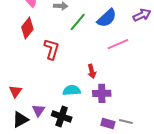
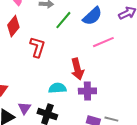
red arrow: (92, 71) -> (77, 69), size x1.5

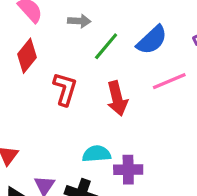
red arrow: (77, 69) -> (117, 98), moved
purple cross: (87, 91) -> (128, 170), moved

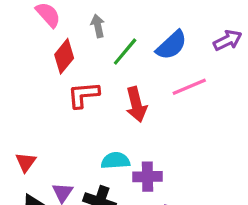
gray arrow: (79, 21) -> (98, 26), turned -105
red diamond: (27, 56) -> (64, 56), moved
red L-shape: (65, 89) -> (83, 95), turned -112

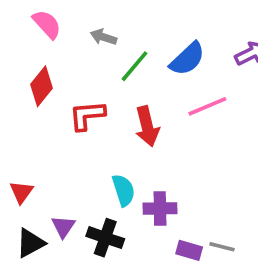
gray arrow: (98, 26) -> (103, 37), turned -60
red diamond: (64, 56) -> (41, 86), moved
cyan semicircle: (115, 161) -> (123, 190), turned 76

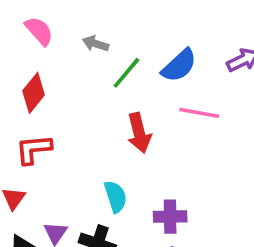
pink line: (207, 106) -> (199, 113), turned 33
red L-shape: (87, 115) -> (34, 149), moved
purple cross: (160, 208) -> (170, 217), moved

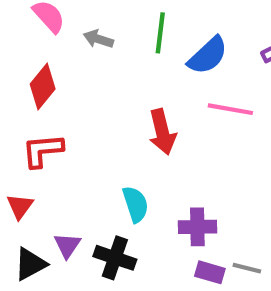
gray arrow: (95, 44) -> (98, 39), moved
green line: (126, 73) -> (160, 33), moved, turned -33

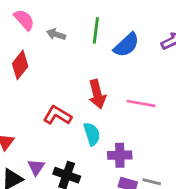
pink line: (230, 109) -> (141, 103), moved
red L-shape: (43, 150) -> (57, 115), moved, turned 36
cyan semicircle: (136, 204) -> (92, 134), moved

